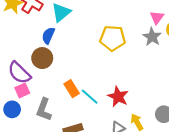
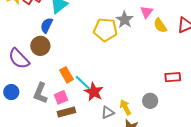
gray star: (152, 37) -> (125, 20), moved
pink square: (22, 90) -> (61, 97), moved
red star: (118, 97) -> (94, 92), moved

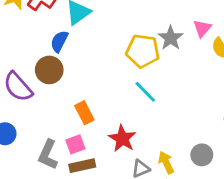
cyan line: (83, 83) -> (145, 92), moved
gray L-shape: (40, 93) -> (48, 155), moved

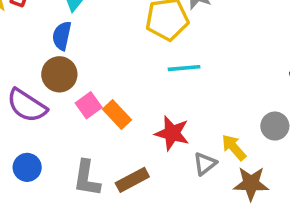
cyan line: (145, 92) -> (184, 68), turned -35
pink square: (75, 144) -> (89, 105), moved

